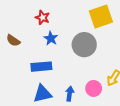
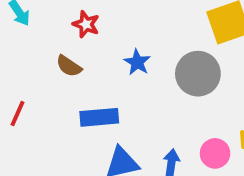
red star: (42, 18) -> (86, 24), moved
blue rectangle: (41, 67) -> (99, 117), moved

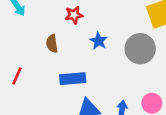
red star: (86, 24) -> (74, 15), moved, turned -30
brown semicircle: (69, 66) -> (52, 44), turned 48

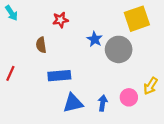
blue star: (99, 41) -> (95, 39), moved

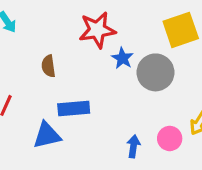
red star: (60, 20) -> (97, 30), moved, size x1.6
blue triangle: (73, 103) -> (47, 135), moved

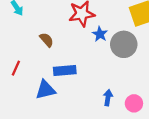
brown semicircle: (48, 66) -> (47, 40), turned 147
pink circle: (170, 138) -> (134, 103), moved

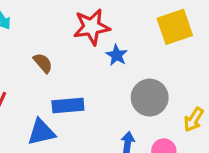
gray circle: (124, 44) -> (150, 98), moved

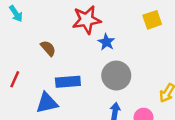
yellow square: (175, 27) -> (152, 20), size x0.7
gray circle: (150, 98) -> (116, 76), moved

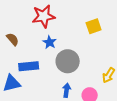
yellow square: (152, 20) -> (94, 26), moved
blue star: (106, 42) -> (50, 42), moved

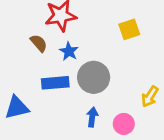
brown semicircle: (13, 39) -> (39, 43), moved
blue rectangle: (29, 66) -> (55, 83), moved

